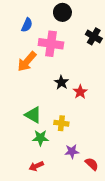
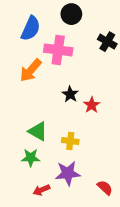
blue semicircle: (27, 25) -> (31, 28), size x1.5
green star: (40, 138) -> (31, 158), moved
purple star: (72, 151) -> (68, 173), moved, size x1.5

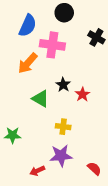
green triangle: (38, 131) -> (41, 99), moved
green star: (31, 158) -> (13, 135), moved

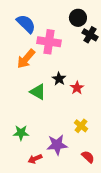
black circle: (64, 13) -> (78, 18), moved
blue semicircle: (28, 26) -> (26, 24), turned -70
yellow cross: (63, 127) -> (81, 126), moved, turned 32
green star: (13, 135) -> (21, 133), moved

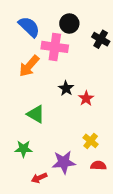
black circle: (78, 18) -> (69, 23), moved
green triangle: (38, 92) -> (36, 114), moved
red semicircle: (88, 157) -> (98, 166), moved, turned -40

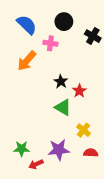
pink cross: (55, 47) -> (50, 43), size x0.6
green triangle: (36, 114) -> (63, 107), moved
green star: (23, 149) -> (22, 149), moved

